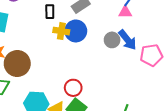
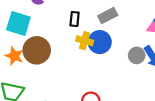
brown circle: (17, 63) -> (37, 50), moved

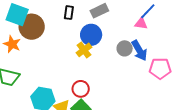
yellow cross: (85, 41) -> (84, 50), moved, turned 35
brown circle: (37, 50) -> (32, 27), moved

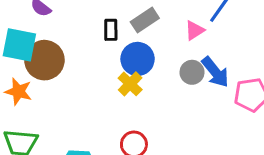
black rectangle: (69, 13) -> (111, 30), moved
pink triangle: (141, 23) -> (195, 30), moved, turned -32

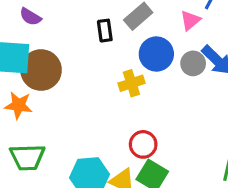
blue circle: (138, 59) -> (156, 54), moved
yellow cross: (130, 84) -> (131, 83), turned 35

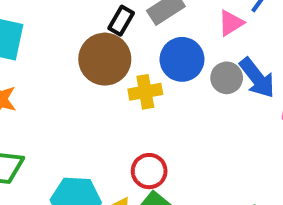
black rectangle: (105, 31) -> (121, 21), turned 30
brown circle: (41, 70) -> (105, 59), moved

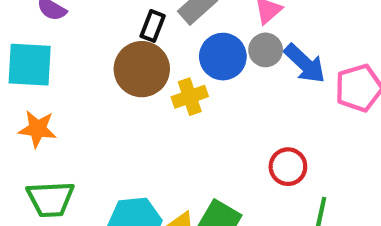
gray circle: (227, 78) -> (266, 50), moved
red circle: (149, 171) -> (288, 167), moved

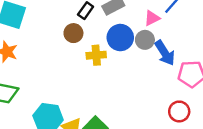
brown circle: (142, 69) -> (73, 33), size x0.6
red circle: (288, 167) -> (179, 111), moved

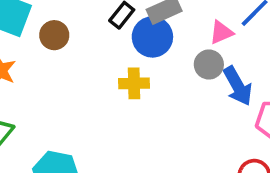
brown circle: (73, 33) -> (54, 35), moved
blue circle: (120, 38) -> (152, 37), moved

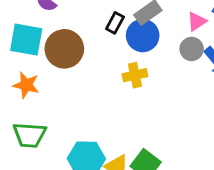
brown circle: (54, 35) -> (64, 49), size x1.6

